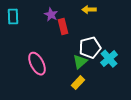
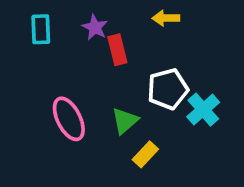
cyan rectangle: (13, 17) -> (41, 29), moved
green triangle: (80, 62) -> (125, 121), moved

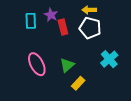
cyan rectangle: (41, 29) -> (31, 21), moved
white pentagon: (168, 89) -> (90, 28), moved, turned 30

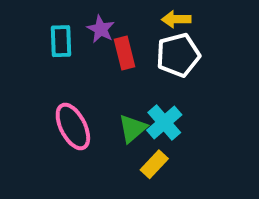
white pentagon: (90, 28) -> (178, 55), turned -30
cyan cross: (109, 59) -> (164, 123), moved

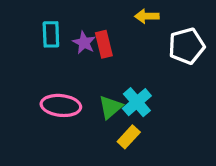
purple star: (101, 29) -> (84, 43), moved
white pentagon: (178, 55) -> (187, 46), moved
pink ellipse: (73, 126) -> (61, 105), turned -57

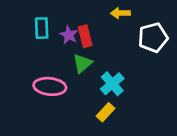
green triangle: (110, 107) -> (82, 63), moved

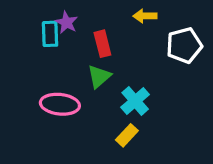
purple star: (69, 35) -> (66, 22), moved

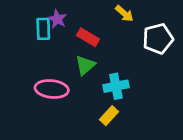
yellow arrow: (145, 16) -> (124, 13), turned -138
red rectangle: (102, 44) -> (88, 37), turned -45
cyan cross: (135, 101) -> (116, 86), turned 30

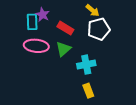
white pentagon: (158, 39) -> (99, 29), moved
pink ellipse: (52, 89) -> (36, 46), moved
yellow rectangle: (109, 116) -> (88, 91), moved, turned -64

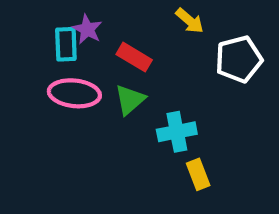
white pentagon: (99, 29) -> (239, 59), moved
yellow rectangle: (88, 91) -> (198, 174), moved

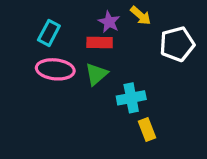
purple star: (87, 29) -> (109, 22), moved
cyan rectangle: (66, 44) -> (49, 33), turned 30
red rectangle: (134, 57) -> (100, 42), turned -30

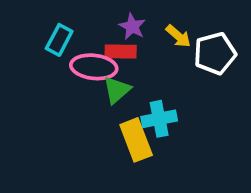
yellow arrow: (141, 16) -> (178, 36), moved
pink ellipse: (55, 69) -> (94, 67), moved
yellow rectangle: (147, 129) -> (136, 140), moved, size x1.5

